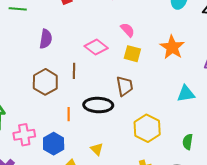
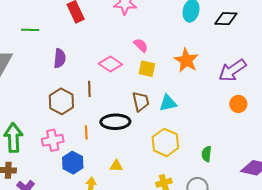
cyan triangle: (186, 94) -> (168, 103), moved
pink cross: (24, 135) -> (53, 140), moved
yellow triangle: (97, 149) -> (116, 166), turned -40

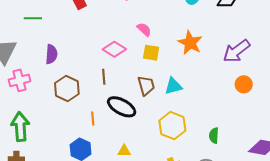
purple semicircle: (60, 58) -> (51, 54), moved
brown line: (89, 89) -> (104, 77), moved
black ellipse: (115, 122) -> (122, 107), turned 32
pink cross: (53, 140) -> (19, 80), moved

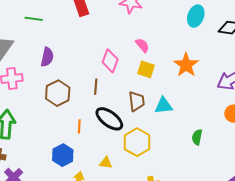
pink diamond: (114, 49) -> (110, 61), turned 70
yellow hexagon: (172, 126) -> (137, 142), moved
green semicircle: (214, 135) -> (197, 137), moved

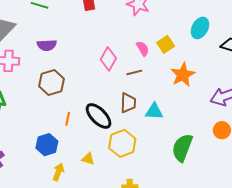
purple semicircle: (47, 57) -> (47, 45), turned 66
yellow square: (146, 69) -> (166, 44), moved, turned 30
brown line: (96, 87) -> (134, 72), moved, turned 63
green semicircle: (197, 137) -> (182, 148), size x1.8

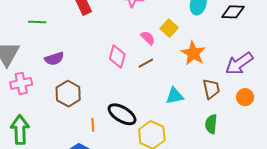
brown trapezoid: (128, 103) -> (211, 89), moved
green semicircle: (182, 148) -> (211, 124), size x0.7

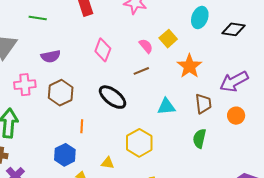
pink diamond: (117, 56) -> (103, 50), moved
pink cross: (21, 83) -> (25, 85), moved
black ellipse: (122, 114) -> (113, 97), moved

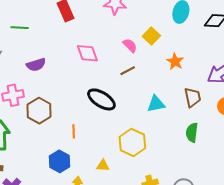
pink diamond: (103, 50) -> (87, 53), turned -35
orange star: (189, 66) -> (175, 61), size x0.7
brown hexagon: (61, 93) -> (39, 111), moved

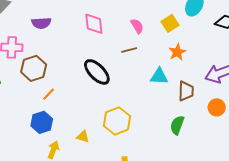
yellow square: (151, 36) -> (170, 23), moved
cyan triangle: (156, 104) -> (159, 76), moved
orange line: (74, 131) -> (49, 94), moved, turned 32

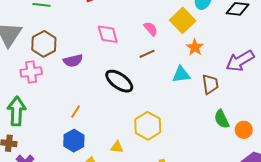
purple semicircle: (41, 23) -> (73, 61), moved
yellow square: (170, 23) -> (183, 20), size x1.4
brown hexagon: (34, 68) -> (44, 44), moved
orange circle: (217, 107) -> (244, 130), moved
green semicircle: (177, 125) -> (222, 119), moved, turned -36

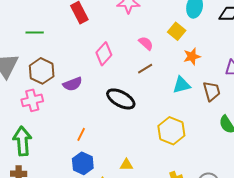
yellow square: (183, 20) -> (177, 31), size x0.7
pink diamond: (108, 34) -> (104, 54), turned 65
orange star: (195, 47) -> (192, 56), turned 30
yellow hexagon: (148, 126) -> (171, 131), moved

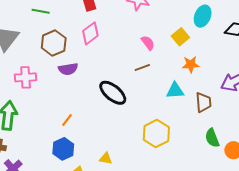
pink diamond: (104, 54) -> (90, 33), moved
brown hexagon: (42, 71) -> (54, 43), moved

